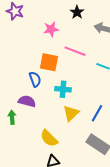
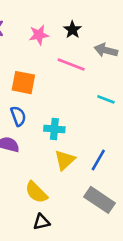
pink star: (51, 29) -> (39, 35), moved
pink line: (75, 51) -> (71, 65), moved
orange square: (49, 62) -> (23, 83), moved

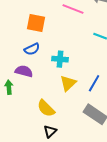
blue semicircle: (18, 116) -> (32, 49), turned 84
black triangle: (41, 222) -> (50, 131), turned -32

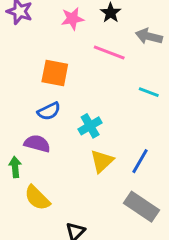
cyan cross: (60, 59) -> (90, 126), turned -35
yellow semicircle: (46, 108) -> (37, 198), moved

